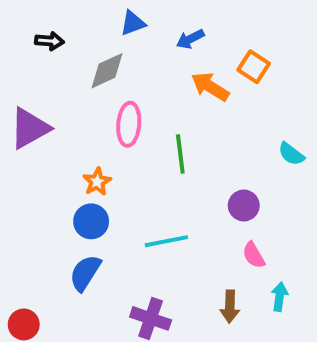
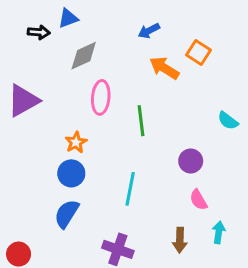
blue triangle: (133, 23) -> (68, 18), moved
cyan line: (166, 241) -> (130, 189), turned -68

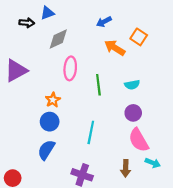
cyan semicircle: (228, 121) -> (132, 85), moved, turned -48
pink semicircle: (198, 200) -> (139, 140), size x1.6
cyan arrow: (219, 232) -> (153, 163), turned 104

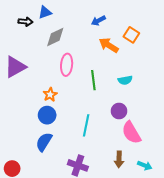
purple circle: (133, 113) -> (119, 111), moved
cyan arrow: (153, 163) -> (145, 165), moved

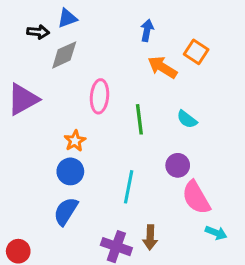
blue arrow: (98, 21) -> (147, 30), turned 128
gray diamond: (55, 37) -> (64, 55), moved
cyan semicircle: (125, 80) -> (187, 119), turned 48
brown arrow: (119, 159) -> (150, 237), moved
cyan arrow: (145, 165) -> (216, 233), moved

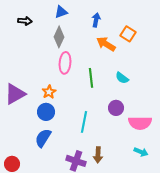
blue triangle: (67, 18) -> (61, 12), moved
gray diamond: (64, 55) -> (59, 37), moved, turned -40
purple triangle: (23, 99) -> (15, 94), moved
pink semicircle: (196, 198) -> (140, 123), moved, turned -60

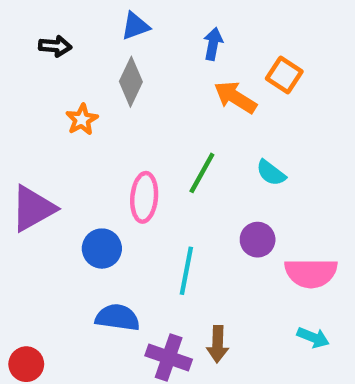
pink ellipse: (65, 63) -> (144, 197), moved
green line: (91, 78) -> (202, 173), turned 36
orange star: (49, 92) -> (82, 120), moved
blue semicircle: (43, 138) -> (117, 317), moved, turned 66

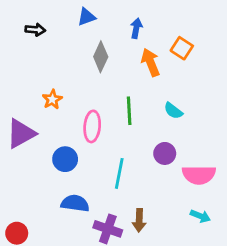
gray diamond: (131, 82) -> (101, 57), moved
orange arrow: (235, 97) -> (151, 62), turned 36
orange star: (82, 120) -> (52, 99), moved
green line: (202, 173) -> (129, 111), turned -32

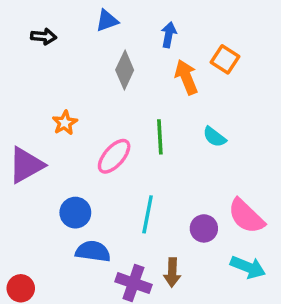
pink ellipse: (92, 126) -> (114, 156), turned 36
purple circle: (165, 153) -> (204, 228), moved
blue circle: (65, 159) -> (75, 213), moved
pink semicircle: (199, 175) -> (246, 216), turned 44
cyan arrow: (200, 216) -> (248, 267), size x1.4

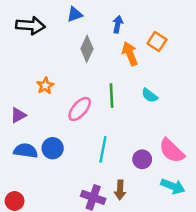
black arrow: (44, 37) -> (31, 26), size x1.6
purple triangle: (26, 165) -> (18, 115), size x0.6
blue semicircle: (93, 251) -> (26, 151), moved

